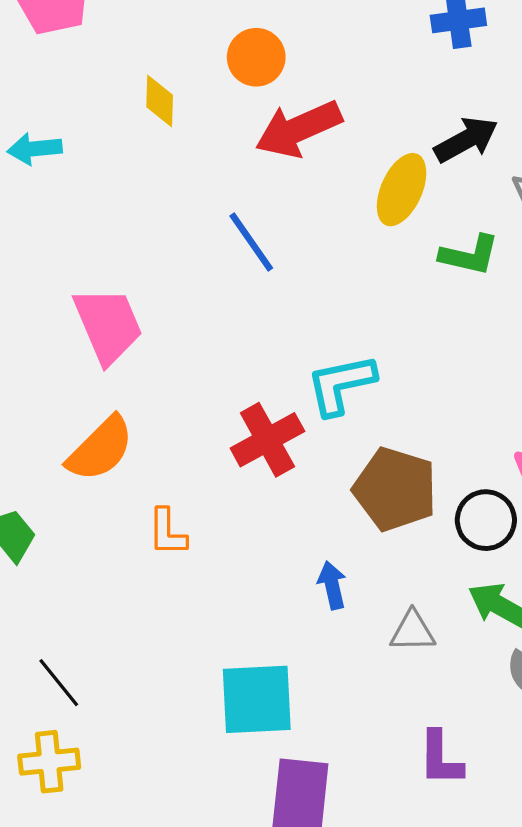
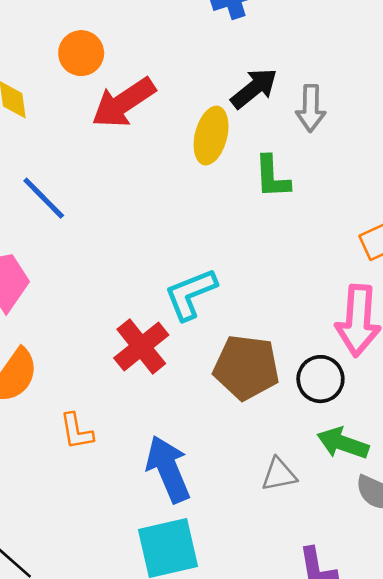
blue line: (251, 242) -> (44, 198), moved
green L-shape: (469, 255) -> (272, 177), turned 84
blue arrow: (332, 585) -> (168, 469), moved, size x1.8

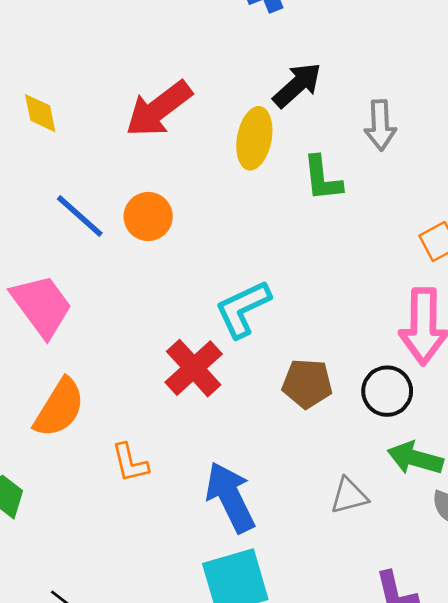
orange circle: (81, 53) -> (148, 216), moved
gray arrow: (311, 108) -> (380, 125), moved
brown pentagon: (246, 367) -> (307, 384), size x0.7

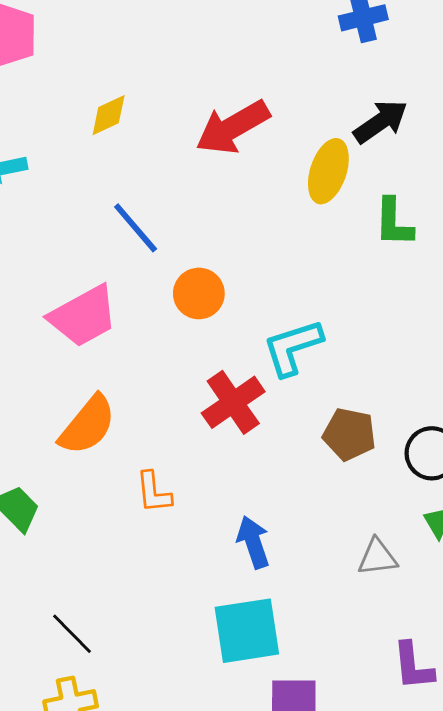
yellow diamond: (40, 113) -> (109, 115), turned 69
orange circle: (148, 216) -> (199, 293), moved
pink trapezoid: (42, 306) -> (83, 316), turned 90
blue arrow: (230, 497) -> (253, 542), size x0.7

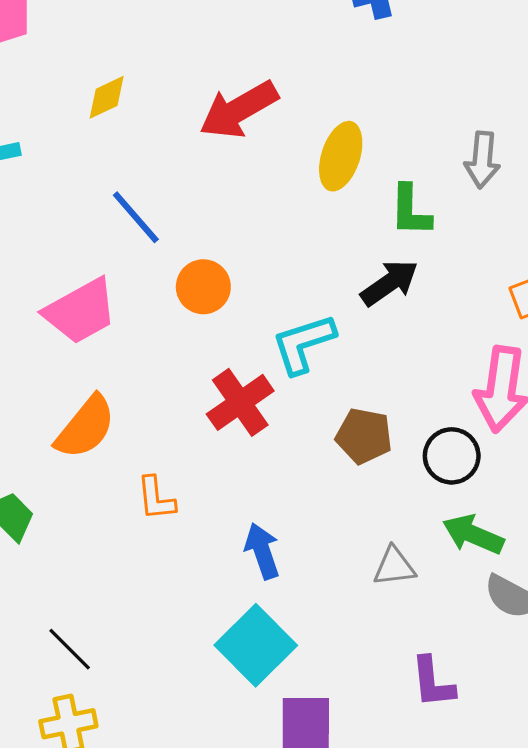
black arrow: (381, 122) -> (389, 283), moved
cyan square: (247, 631) -> (256, 645), turned -36

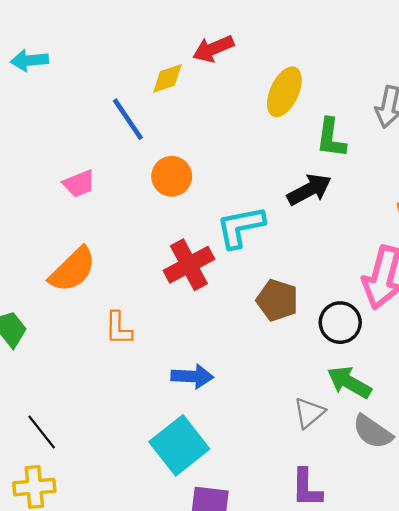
yellow diamond: (107, 97) -> (167, 78), moved
red arrow: (239, 110) -> (213, 49), size x0.7
pink trapezoid: (81, 311) -> (79, 184), size x0.6
blue arrow: (262, 551) -> (192, 376), turned 105
gray triangle: (394, 567) -> (309, 413), moved, turned -40

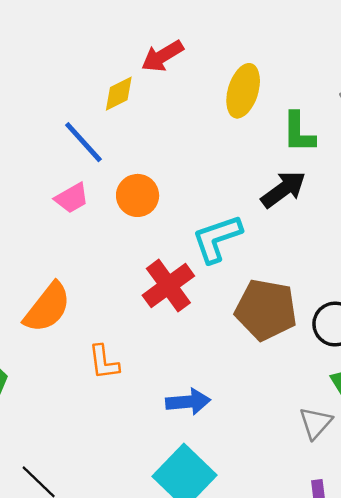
pink trapezoid: (79, 184) -> (72, 198), moved
brown pentagon: (277, 300) -> (266, 310), size x1.4

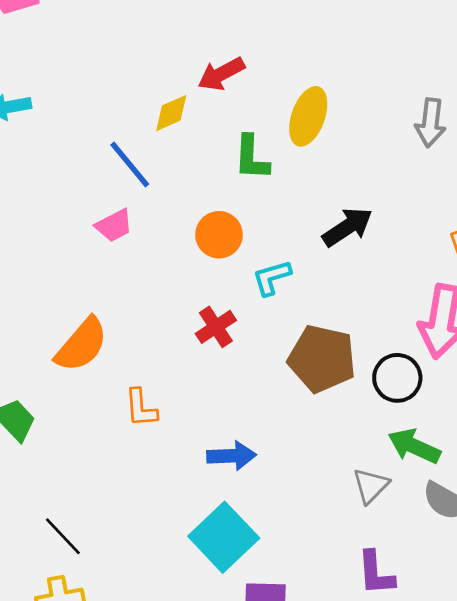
green L-shape: (299, 132) -> (252, 158), moved
orange circle: (138, 195) -> (219, 235), moved
cyan L-shape: (217, 239) -> (272, 278), size x0.7
red cross: (168, 286) -> (216, 327), size x0.7

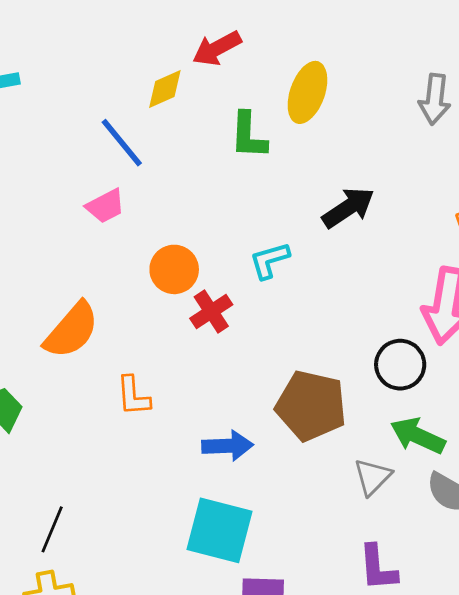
orange circle: (219, 235) -> (174, 269), moved
brown pentagon: (322, 359) -> (311, 406), moved
black line: (63, 536) -> (52, 529), turned 66
cyan square: (224, 537) -> (220, 530), turned -32

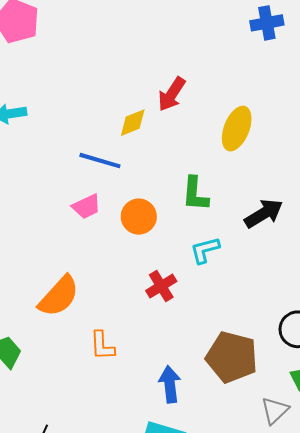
red arrow: (217, 48) -> (172, 94), turned -30
green L-shape: (248, 135) -> (195, 194), moved
blue line: (122, 143) -> (100, 161), turned -36
orange circle: (174, 269) -> (139, 217), moved
blue arrow: (228, 446) -> (170, 384), turned -96

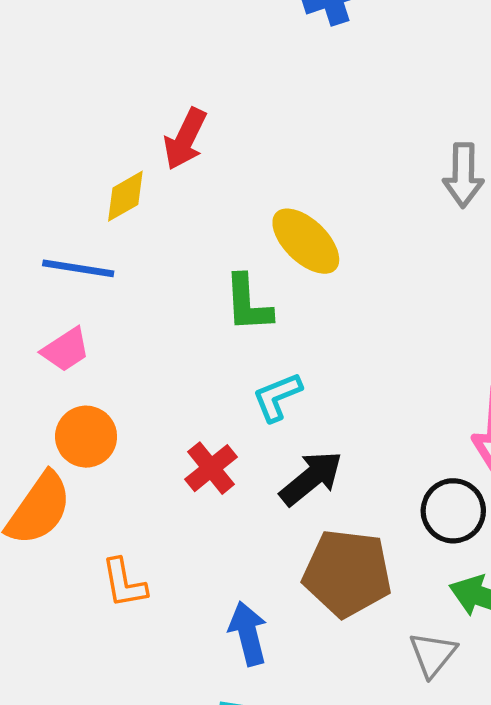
yellow ellipse: (237, 129) -> (306, 241), moved, turned -60
black arrow: (264, 213) -> (311, 478), moved
orange circle: (139, 217) -> (86, 437), moved

